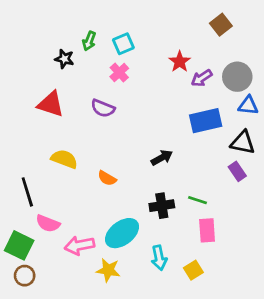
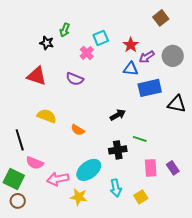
cyan square: (123, 44) -> (101, 38), moved
blue triangle: (248, 105) -> (131, 69), moved
purple rectangle: (237, 171) -> (173, 168), moved
green line: (197, 200) -> (140, 139), moved

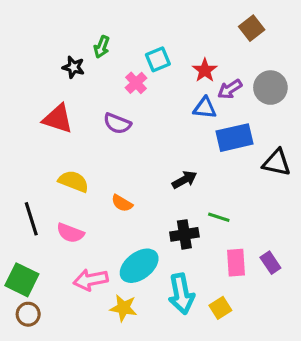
pink semicircle: (35, 163) -> (70, 233), moved
cyan arrow: (116, 188) -> (181, 294), size x1.4

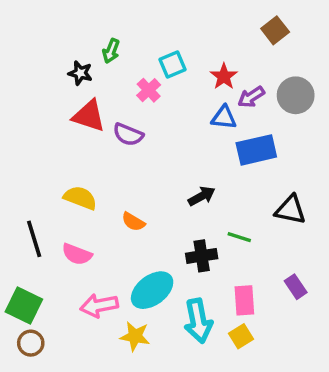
red triangle: (58, 119) -> (89, 116), moved
black triangle: (277, 163) -> (290, 210), moved
pink rectangle: (236, 263) -> (244, 300), moved

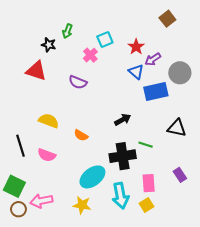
gray circle: (296, 95) -> (180, 73), moved
red triangle: (89, 116) -> (36, 71), moved
blue triangle: (224, 117) -> (136, 72), turned 35
black cross: (202, 256) -> (123, 156), size x1.4
pink arrow: (99, 306) -> (41, 201), moved

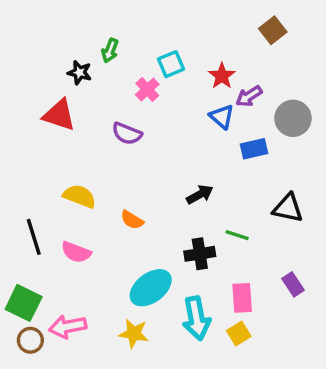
blue rectangle: (156, 92) -> (254, 149), size x0.7
black cross: (123, 156) -> (200, 254), size x0.7

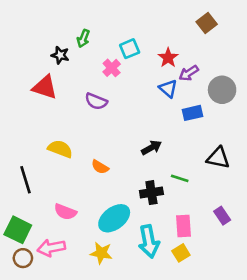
pink semicircle: (76, 252) -> (65, 212), moved

